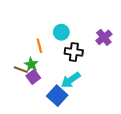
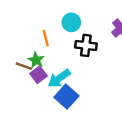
cyan arrow: (71, 80) -> (59, 78), moved

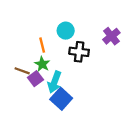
green star: (36, 60) -> (42, 64), moved
cyan arrow: (59, 78) -> (54, 82), turned -35

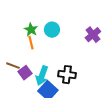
black cross: (79, 52) -> (67, 75), moved
green star: (42, 64) -> (31, 30), moved

